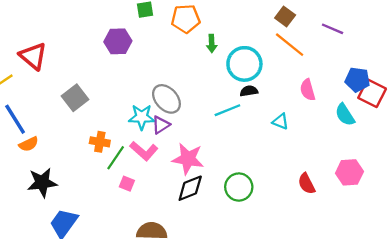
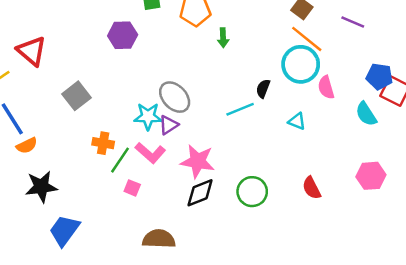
cyan circle: (244, 64) -> (301, 64), moved
black semicircle: (249, 91) -> (263, 89), turned -60
red semicircle: (307, 184) -> (312, 188), moved

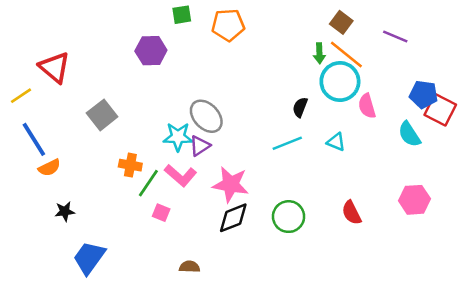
green arrow: (223, 38) -> (319, 53), moved
cyan line: (240, 109) -> (287, 143), moved
black star: (41, 187) -> (65, 211), size x0.6
brown semicircle: (159, 239) -> (190, 267), size x0.6

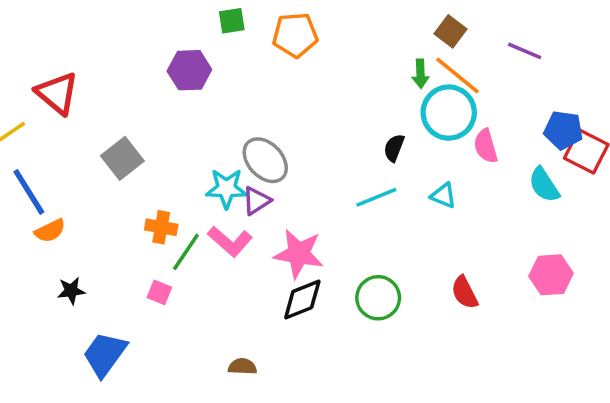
pink square: (161, 213) -> (159, 292), moved

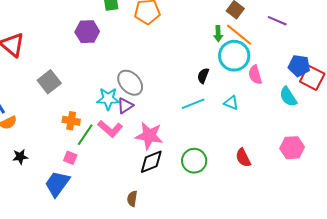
blue trapezoid: (105, 354) -> (57, 184), moved
brown semicircle: (242, 367) -> (132, 199), moved, turned -84

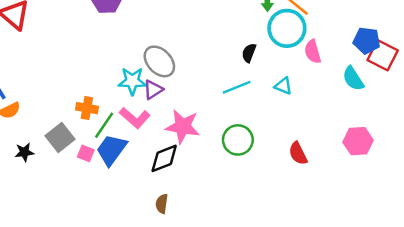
gray square: (49, 82) -> (60, 137), moved
green circle: (194, 161) -> (238, 140), moved
black diamond: (151, 162) -> (164, 158), moved
blue trapezoid: (57, 184) -> (111, 150), moved

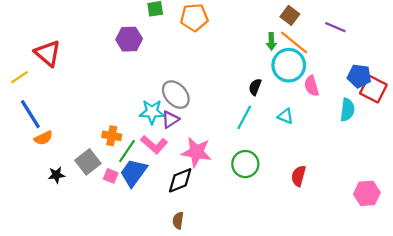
cyan semicircle: (353, 79) -> (347, 110), turned -140
cyan line: (237, 87) -> (244, 117), turned -40
pink hexagon: (358, 141) -> (367, 193), moved
red semicircle: (298, 153) -> (298, 176), turned 42

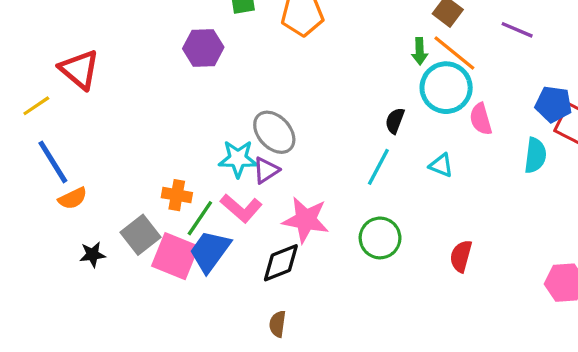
pink square: (111, 176) -> (175, 256), size x2.0

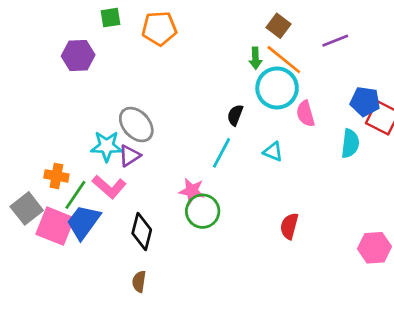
purple line: (517, 30) -> (335, 41), turned -45
pink star: (306, 220) -> (192, 191), moved, size x0.7
green circle: (380, 238) -> (203, 211), moved
black diamond: (281, 263) -> (142, 231), turned -54

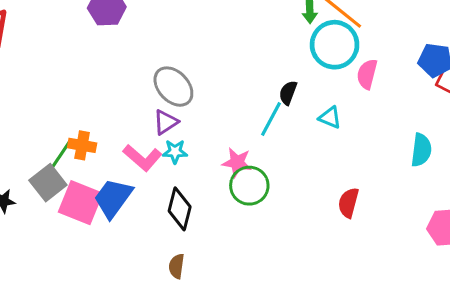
pink semicircle: (305, 114) -> (367, 74), turned 30
black semicircle: (235, 115) -> (288, 93), moved
cyan semicircle: (350, 143) -> (421, 150), moved
cyan star: (107, 146) -> (175, 152), moved, size x0.7
green line: (75, 195) -> (59, 158), moved

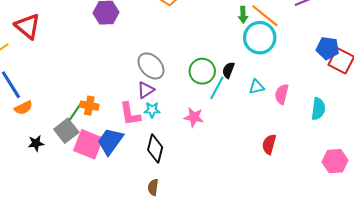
pink semicircle: (367, 74) -> (282, 94), moved
cyan triangle: (330, 117) -> (257, 87), turned -35
pink L-shape: (142, 158) -> (130, 114), turned 40
green circle: (249, 186) -> (202, 71), moved

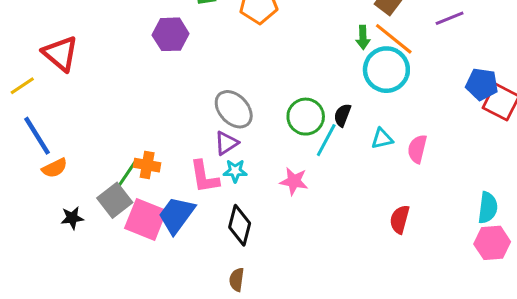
cyan semicircle: (318, 109) -> (488, 208), moved

